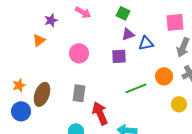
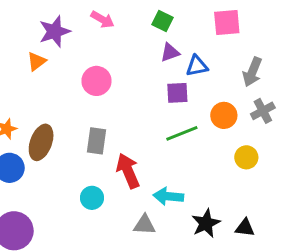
purple star: (51, 20) -> (55, 31), size x1.5
pink square: (175, 22) -> (227, 22), moved
purple square: (119, 56) -> (177, 93), moved

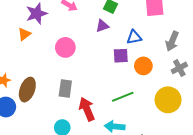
purple triangle: (170, 52) -> (102, 26), moved
orange circle: (224, 115) -> (143, 66), moved
green line: (182, 133) -> (123, 97), moved
yellow circle: (246, 157) -> (168, 100), size x1.6

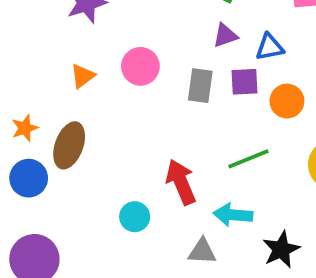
purple triangle: (102, 26) -> (225, 36), moved
orange triangle: (24, 34) -> (83, 76), moved
gray rectangle: (65, 89) -> (200, 86), moved

